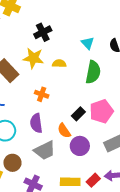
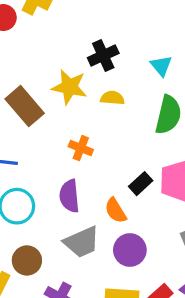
black cross: (43, 32) -> (103, 56), moved
purple circle: (80, 146) -> (130, 250), moved

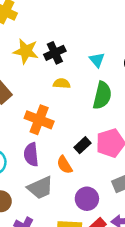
yellow star: (69, 87) -> (26, 51), moved
orange cross: (81, 148) -> (39, 120), size x1.6
purple circle: (130, 250) -> (87, 199), moved

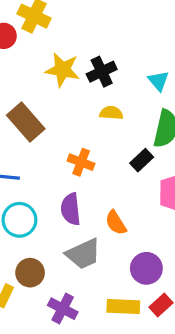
orange cross: (39, 120) -> (81, 162), size x0.7
black rectangle: (83, 145) -> (142, 160), moved

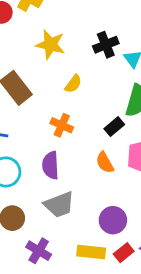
black cross: (102, 72) -> (106, 45), moved
yellow semicircle: (111, 113) -> (73, 84), moved, turned 120
orange semicircle: (116, 223) -> (105, 162), moved

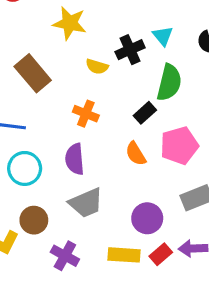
black cross: (106, 45) -> (130, 50), moved
yellow semicircle: (73, 84) -> (97, 67), turned 72

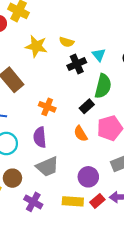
yellow semicircle: (97, 67) -> (67, 42), moved

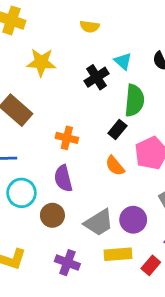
yellow semicircle: (67, 42) -> (90, 27), moved
gray trapezoid: (47, 167) -> (99, 223), moved
brown circle: (12, 178) -> (52, 215), moved
red rectangle: (97, 201) -> (151, 265), moved

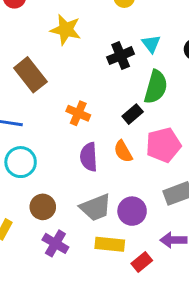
purple semicircle: (63, 178) -> (89, 157), moved
brown circle: (52, 215) -> (43, 207), moved

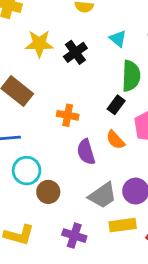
black cross: (121, 56) -> (75, 52), moved
brown circle: (43, 207) -> (48, 192), moved

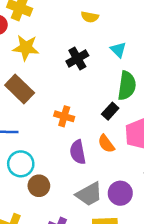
yellow star: (39, 44) -> (26, 48), moved

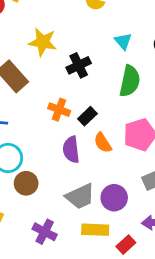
yellow star: (26, 48) -> (43, 42), moved
black cross: (77, 58) -> (79, 65), moved
black rectangle: (110, 111) -> (87, 116), moved

